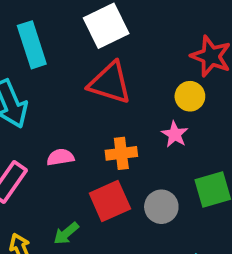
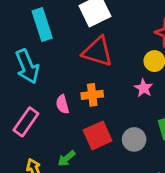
orange cross: (121, 153) -> (92, 95), moved
pink semicircle: (60, 157) -> (62, 104), turned -96

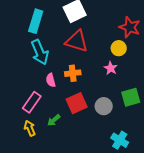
cyan rectangle: (42, 25) -> (36, 21), turned 35
cyan arrow: (27, 66) -> (40, 52), moved
pink rectangle: (26, 122) -> (32, 102), moved

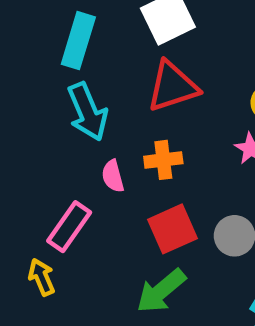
red triangle: (77, 41) -> (173, 86), turned -35
green arrow: (54, 120) -> (161, 291), moved, size x1.6
yellow arrow: (30, 128) -> (42, 277), moved

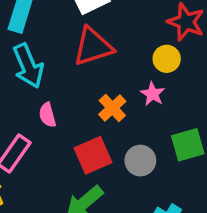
orange cross: (163, 160) -> (112, 108), moved, turned -36

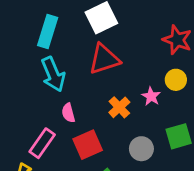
yellow circle: (167, 59) -> (176, 80), moved
red square: (93, 155) -> (88, 145), moved

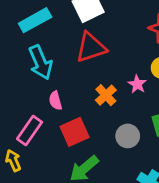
cyan rectangle: (48, 32) -> (35, 20), turned 44

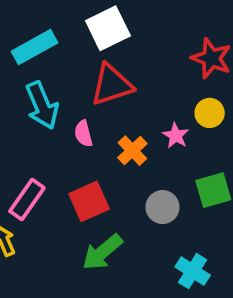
pink semicircle: (55, 101) -> (83, 134), moved

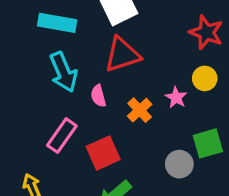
cyan rectangle: (35, 47) -> (57, 23), turned 39
pink rectangle: (27, 200) -> (62, 136), moved
gray circle: (163, 207) -> (179, 164), moved

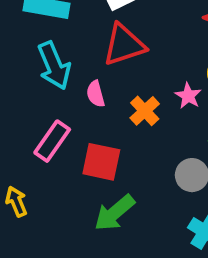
red square: (103, 153) -> (101, 162), turned 36

